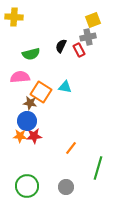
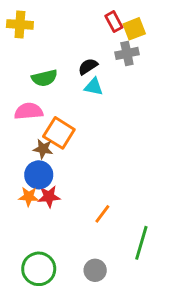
black semicircle: (61, 46) -> (88, 66), turned 32
red rectangle: (79, 50) -> (114, 22), moved
cyan triangle: (65, 87) -> (94, 87), moved

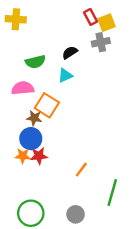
cyan triangle: (94, 87) -> (65, 75), moved, turned -35

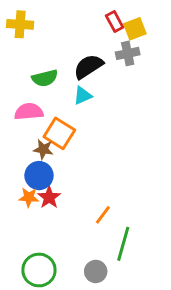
black semicircle: (70, 53) -> (88, 67), size x1.5
red star: (39, 156) -> (49, 197), turned -30
green line: (112, 193) -> (123, 244), moved

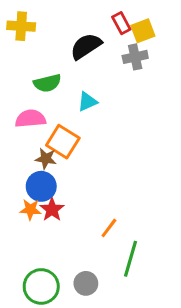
black semicircle: (88, 67) -> (86, 46), moved
gray circle: (96, 271) -> (86, 283), moved

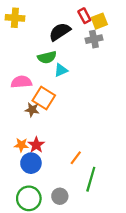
green semicircle: (47, 83) -> (47, 57), moved
blue circle: (41, 186) -> (31, 163), moved

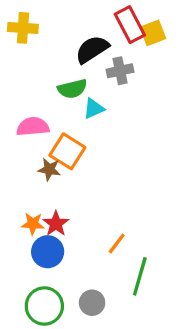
red rectangle: (84, 16) -> (130, 25), size x1.5
gray cross: (94, 39) -> (120, 71), moved

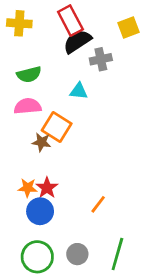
red rectangle: (130, 25) -> (70, 21), moved
green semicircle: (72, 89) -> (29, 74), moved
cyan triangle: (94, 109) -> (79, 91), turned 30
green line: (140, 276) -> (117, 254), moved

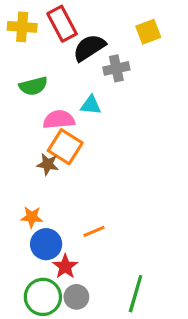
red rectangle: (70, 21) -> (62, 24), moved
pink semicircle: (28, 106) -> (59, 120), moved
red star: (47, 188) -> (65, 267), moved
orange line: (98, 204) -> (94, 231), moved, turned 30
gray circle: (77, 254) -> (76, 297), moved

